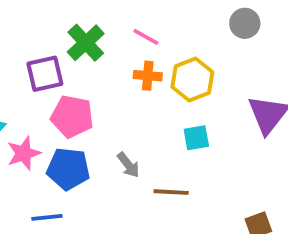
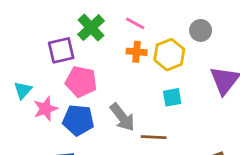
gray circle: (245, 23) -> (201, 30), moved
gray arrow: (128, 165) -> (122, 117), size x1.5

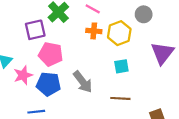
brown line: (154, 137) -> (120, 98), moved

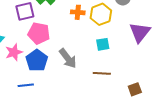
blue pentagon: (48, 84) -> (37, 60), turned 30

